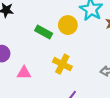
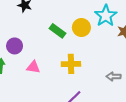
yellow cross: (62, 64) -> (71, 64), turned -36

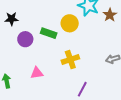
purple circle: (15, 46) -> (25, 39), moved

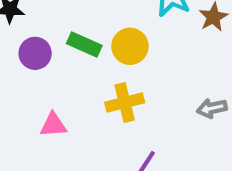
yellow circle: (70, 23) -> (130, 46), moved

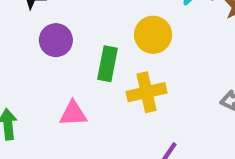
green rectangle: (84, 45) -> (107, 64), moved, turned 76

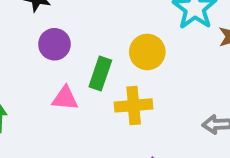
pink triangle: (73, 114) -> (65, 98), moved

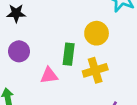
purple circle: (54, 44) -> (19, 51), moved

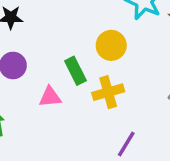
green rectangle: (69, 54) -> (75, 71), turned -35

